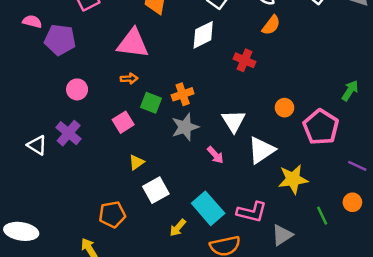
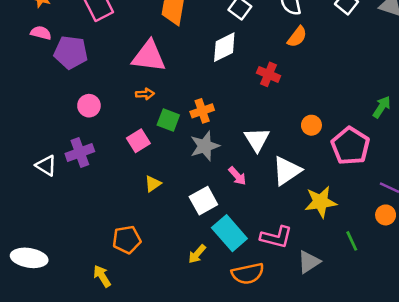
purple cross: (69, 133) -> (80, 152), turned 30
white square: (156, 190) -> (203, 201), moved
orange circle: (352, 202) -> (386, 215), moved

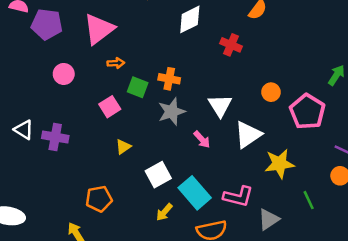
pink triangle: (149, 56) -> (99, 29), moved, turned -44
orange cross: (202, 111) -> (169, 79), turned 30
purple cross: (80, 152) -> (55, 137), moved, turned 30
white square: (203, 201) -> (158, 175), moved

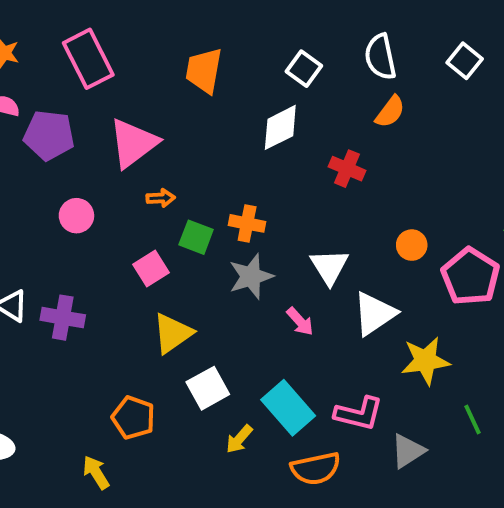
yellow triangle: (123, 147) -> (173, 333), size x1.6
white square: (158, 175) -> (208, 388), moved
orange pentagon: (99, 199) -> (133, 418), turned 30

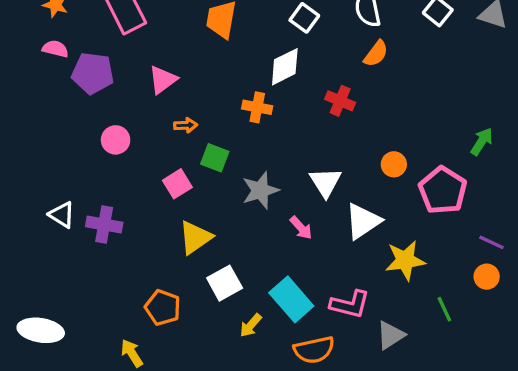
pink triangle: (133, 143) -> (163, 80), size x0.7
orange cross: (247, 223) -> (257, 107), moved

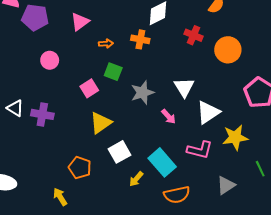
orange arrow: (186, 125) -> (106, 44), moved
orange circle: (394, 164) -> (228, 50), moved, size x1.6
pink L-shape: (350, 304) -> (200, 150), moved

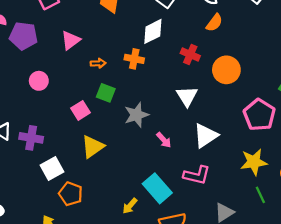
white triangle: (184, 87) -> (187, 96), moved
yellow star: (235, 137) -> (254, 162), moved
white square: (119, 152) -> (52, 169), moved

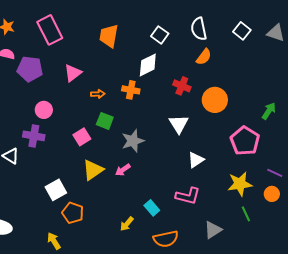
white triangle: (206, 136) -> (196, 160), size x0.7
purple cross: (31, 138) -> (34, 136), moved
pink arrow: (164, 140) -> (123, 170), moved, turned 98
cyan rectangle: (157, 188) -> (152, 208), size x0.6

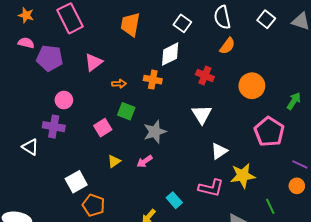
orange circle: (215, 100) -> (252, 86), moved
yellow triangle: (93, 170) -> (114, 161), size x0.6
yellow star: (240, 184) -> (243, 176), moved

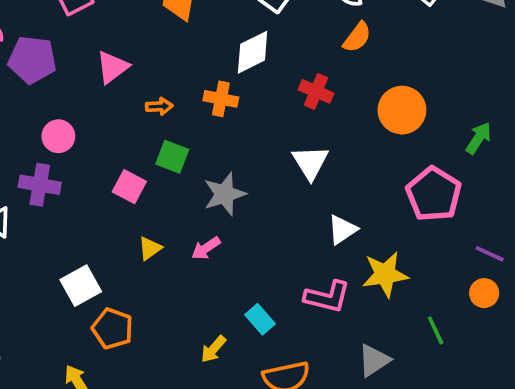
pink square: (103, 128) -> (129, 187), turned -30

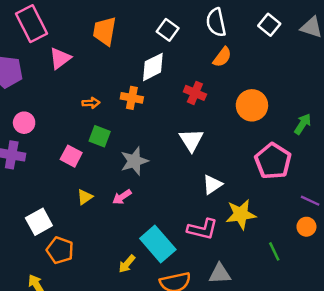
pink triangle: (113, 67) -> (60, 58), moved
cyan rectangle: (260, 319) -> (158, 244), size x1.8
gray triangle: (374, 360) -> (220, 274), moved, turned 30

